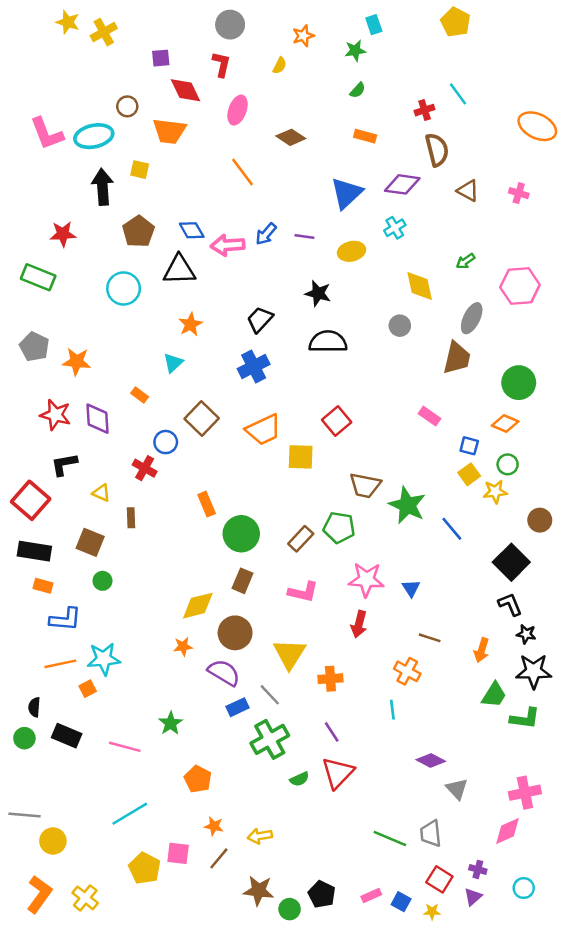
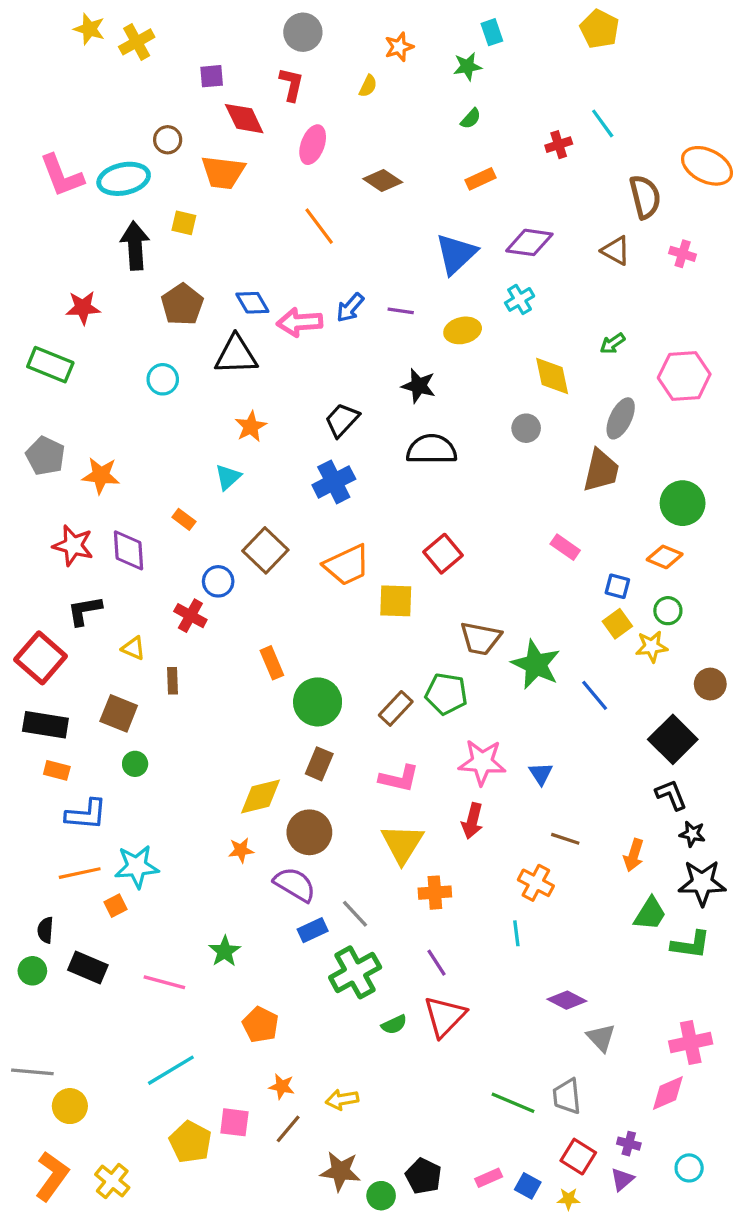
orange rectangle: (365, 136) -> (480, 179), turned -40
brown semicircle: (437, 150) -> (645, 197), moved
cyan circle: (124, 288) -> (163, 379), size x0.7
yellow triangle: (290, 654) -> (402, 844), moved

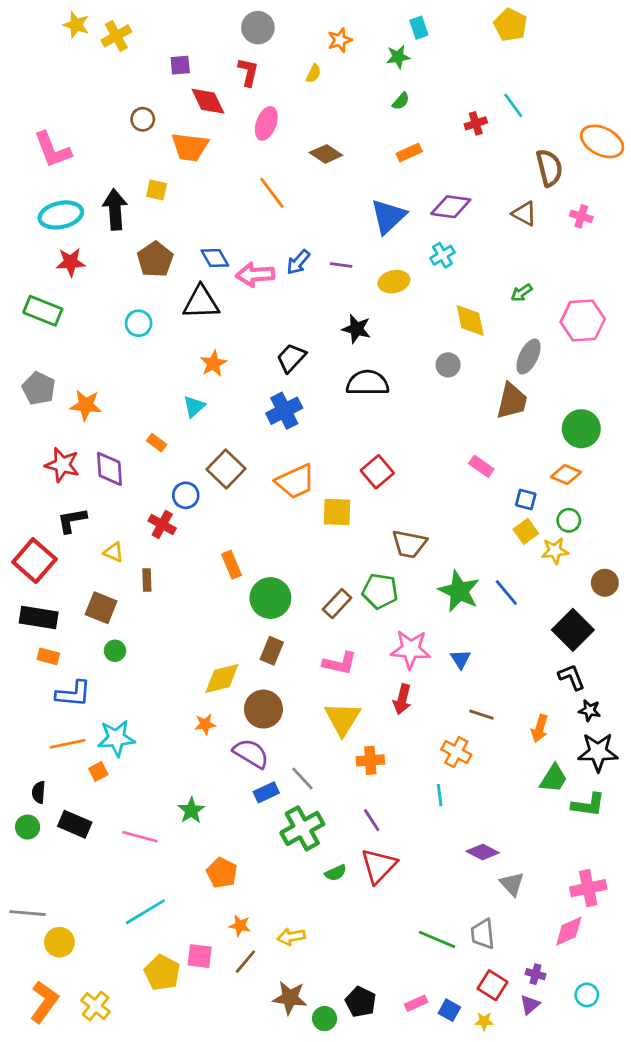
cyan ellipse: (124, 179) -> (61, 215), moved
green star: (536, 664) -> (459, 591), moved

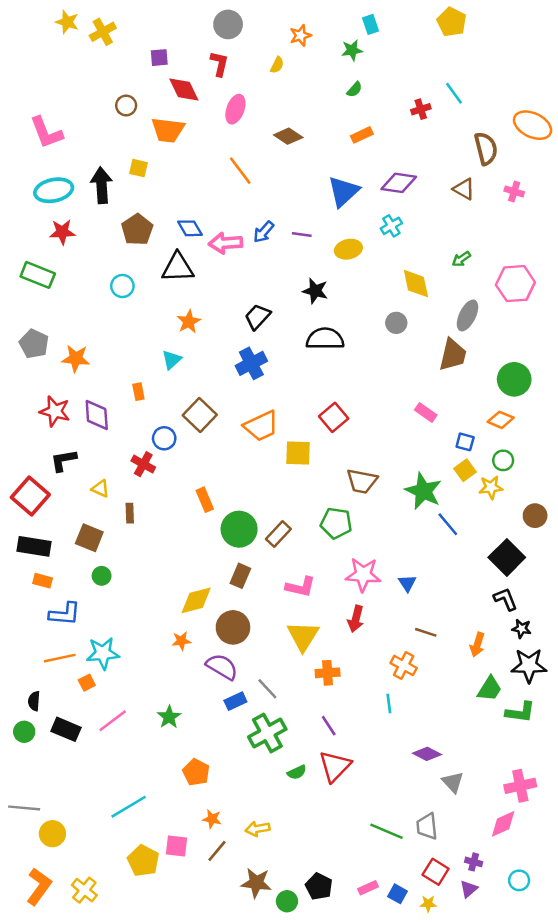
orange rectangle: (157, 443) -> (138, 392), turned 42
green star: (459, 591) -> (423, 491), moved
brown rectangle: (337, 604) -> (278, 534), moved
pink line: (140, 837) -> (113, 721), moved, turned -52

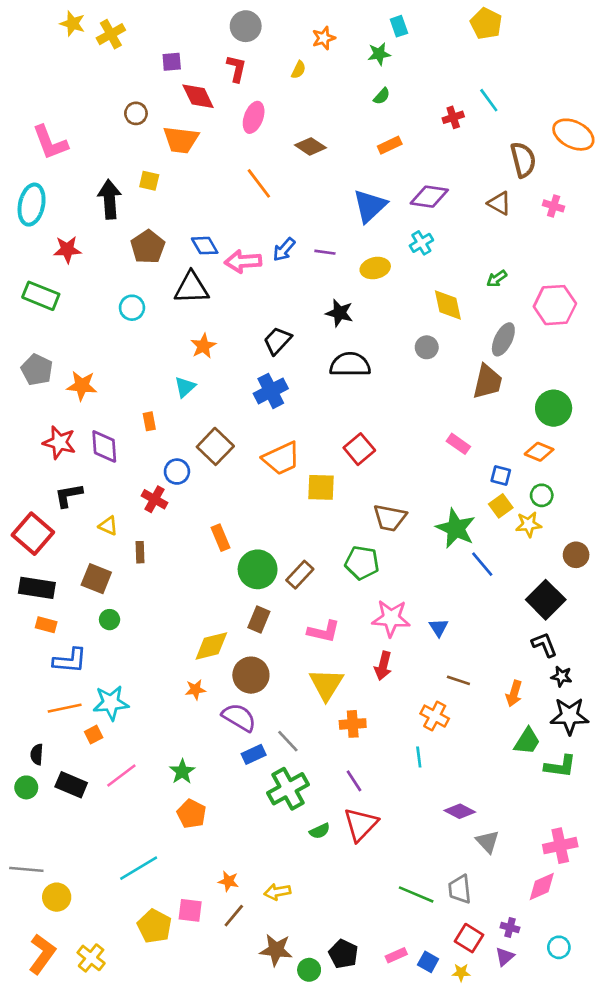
cyan ellipse: (54, 190) -> (32, 205), moved, turned -66
orange pentagon: (196, 772) -> (191, 814), moved

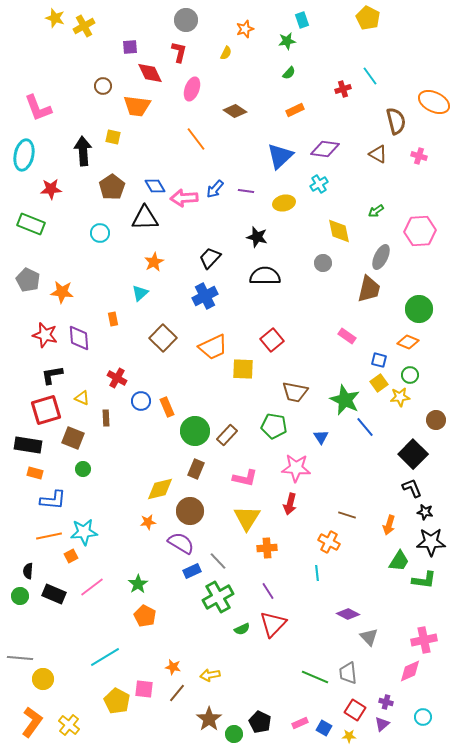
blue circle: (177, 472) -> (141, 401), moved
red square: (33, 534) -> (46, 410), moved, turned 32
blue triangle: (439, 627) -> (321, 437), moved
brown star: (276, 950) -> (209, 719), turned 30

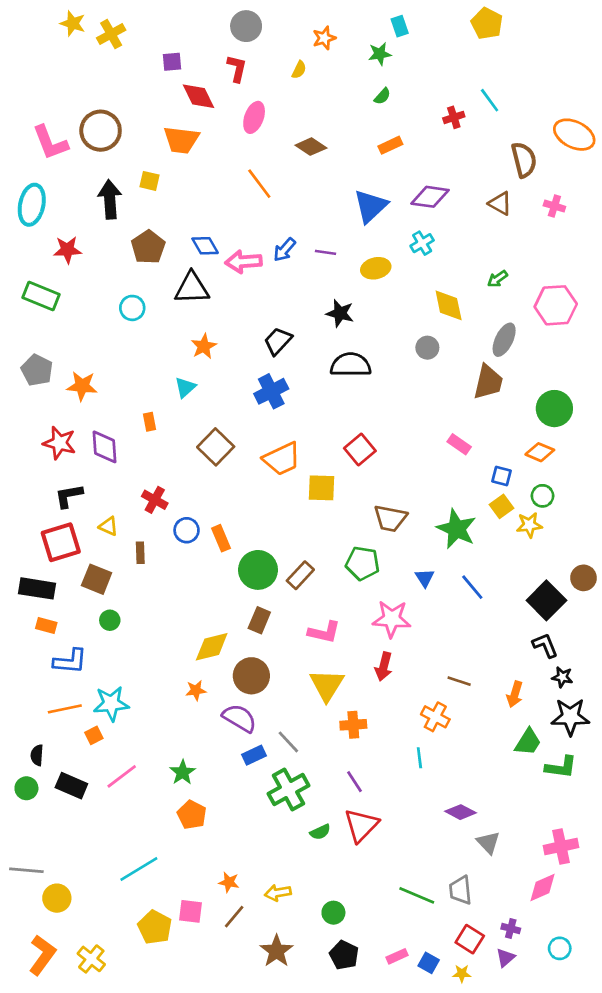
brown circle: (103, 86) -> (101, 131), moved, size x1.8
brown circle: (436, 420) -> (584, 578), moved
blue line: (365, 427) -> (472, 587), moved
green circle: (234, 734) -> (333, 913), moved

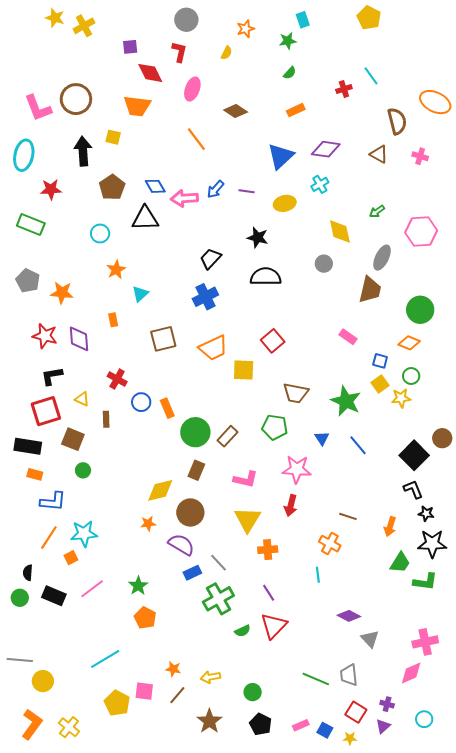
orange star: (204, 346) -> (116, 270), moved
brown square: (216, 447) -> (163, 339), turned 32
orange line: (65, 709) -> (49, 538), turned -45

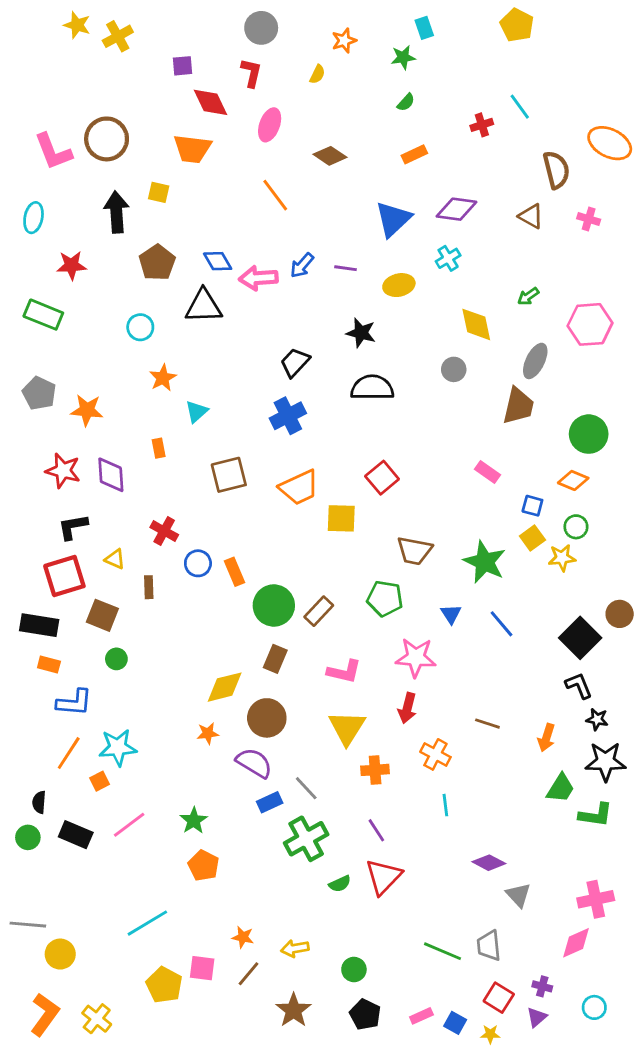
cyan ellipse: (24, 155) -> (34, 218), size x0.7
orange cross: (330, 544) -> (435, 754), moved

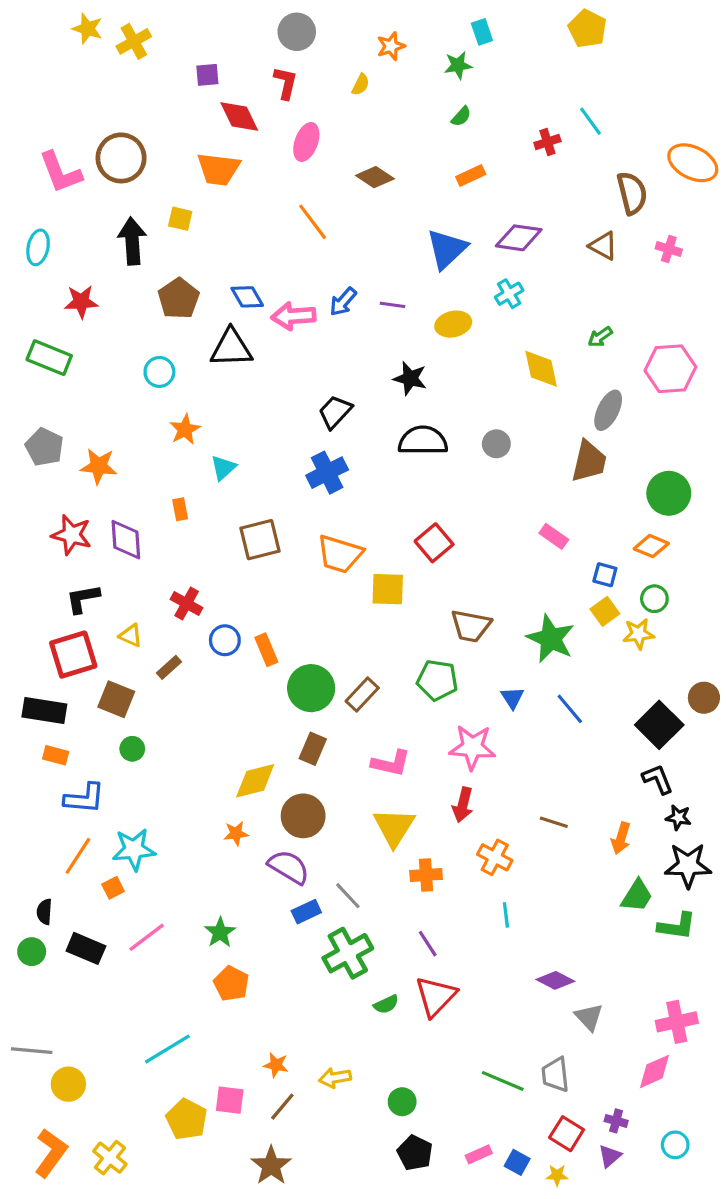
gray circle: (454, 369) -> (496, 444), moved
orange trapezoid: (299, 487) -> (340, 554), turned 42
brown rectangle: (149, 587) -> (169, 667), turned 50
brown star: (294, 1010) -> (271, 1166), moved

